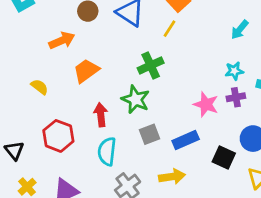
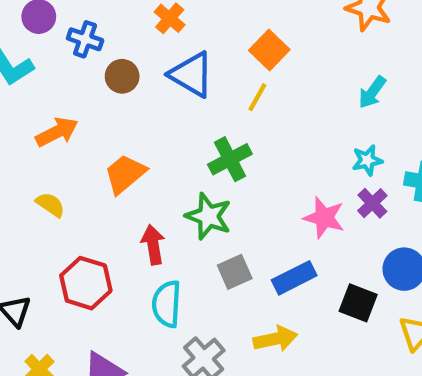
orange arrow: (62, 40) -> (57, 132), moved
purple cross: (236, 97) -> (372, 203), turned -30

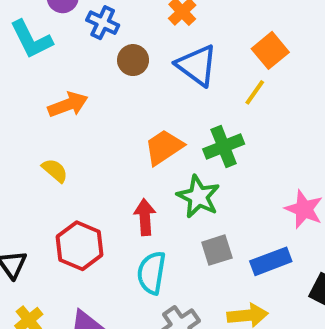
orange trapezoid: (125, 174) -> (164, 147), moved

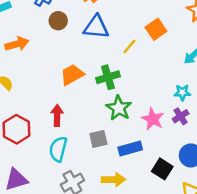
orange square: (270, 50) -> (156, 29), moved
blue triangle: (197, 65) -> (96, 27), turned -36
green star: (198, 197) -> (119, 108), moved

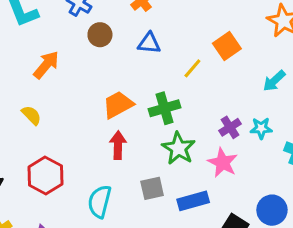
blue triangle: (96, 27) -> (149, 43), size x0.7
orange arrow: (17, 44) -> (46, 65), turned -35
red arrow: (57, 115) -> (118, 145), moved
purple cross: (181, 116) -> (230, 127), moved

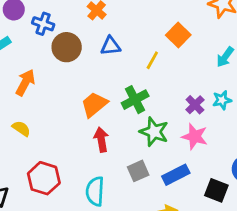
brown circle: (100, 35) -> (67, 47), size x1.4

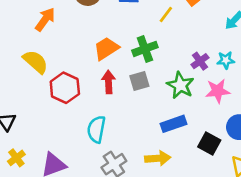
yellow semicircle: (21, 129) -> (36, 62), size x1.5
green star: (154, 132) -> (180, 85), moved
pink star: (195, 137) -> (218, 91), moved, turned -30
gray square: (138, 171) -> (139, 81), moved
red hexagon: (44, 178) -> (65, 88), moved

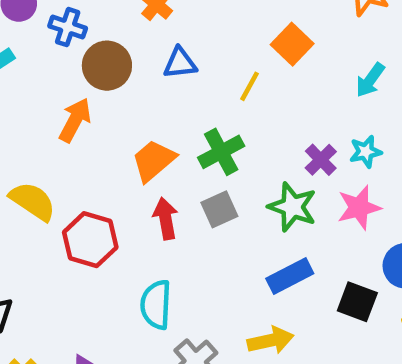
orange arrow: (45, 19) -> (75, 120), moved

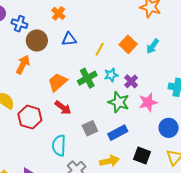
orange square: (292, 44) -> (128, 44), moved
cyan star: (366, 152) -> (111, 75), moved
gray square: (219, 209) -> (90, 128), moved
red arrow: (166, 219) -> (63, 108), turned 138
black square: (357, 302) -> (142, 156), moved

